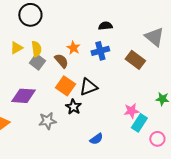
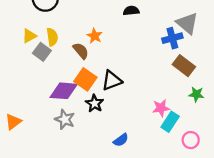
blue cross: (100, 51) -> (172, 38), moved
brown rectangle: (135, 60) -> (184, 66), moved
gray square: (37, 62) -> (42, 52), moved
purple diamond: (23, 96) -> (64, 91), moved
gray star: (47, 121) -> (65, 119), turned 30

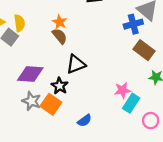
brown semicircle: (81, 51) -> (60, 36), moved
orange square: (85, 79) -> (51, 104), moved

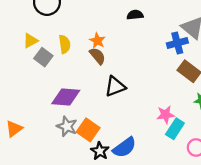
yellow semicircle: (20, 23) -> (65, 44), moved
black star: (60, 86) -> (100, 151), moved
blue semicircle: (85, 121) -> (124, 147), size x1.5

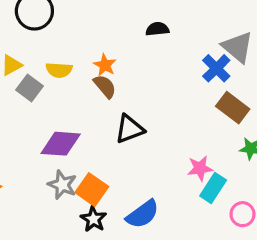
blue cross: (177, 43) -> (216, 68), turned -30
yellow semicircle: (65, 44) -> (59, 70), turned 102
black star: (100, 151) -> (93, 219), moved

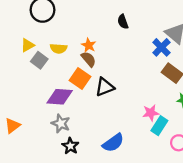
black semicircle: (157, 29) -> (123, 22), turned -104
orange square: (92, 190) -> (80, 78), moved
black star: (93, 219) -> (70, 146), moved

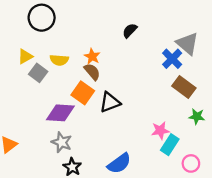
black semicircle: (123, 22) -> (130, 31), turned 64

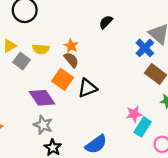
purple diamond: (60, 113) -> (42, 98), turned 52

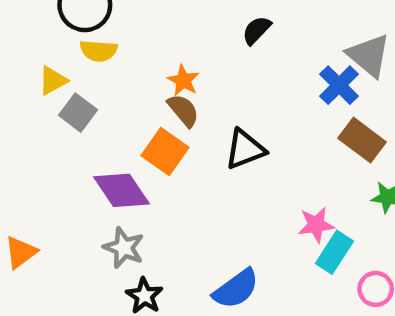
yellow semicircle: (41, 49) -> (99, 51), moved
black triangle: (87, 88) -> (245, 149), moved

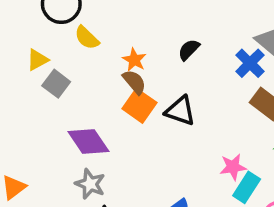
black semicircle: (257, 30) -> (189, 50), moved
yellow semicircle: (99, 51) -> (87, 38), moved, turned 40
black triangle: (245, 149) -> (180, 111), turned 40
orange square: (165, 152) -> (139, 106), moved

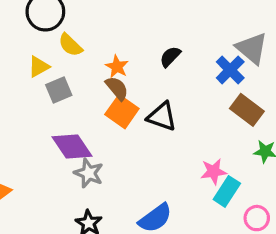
yellow triangle: (37, 60) -> (39, 67), moved
gray square: (56, 84) -> (59, 90), moved, turned 30
gray star: (90, 184) -> (89, 173), moved

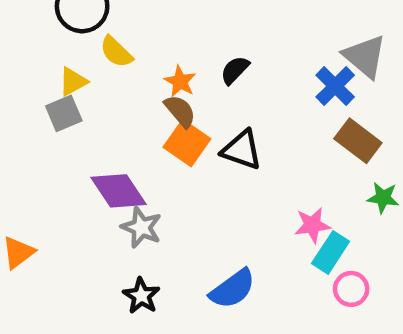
black semicircle: (170, 57) -> (235, 70), moved
gray square: (59, 90) -> (64, 113), moved
pink circle: (257, 218) -> (351, 289), moved

